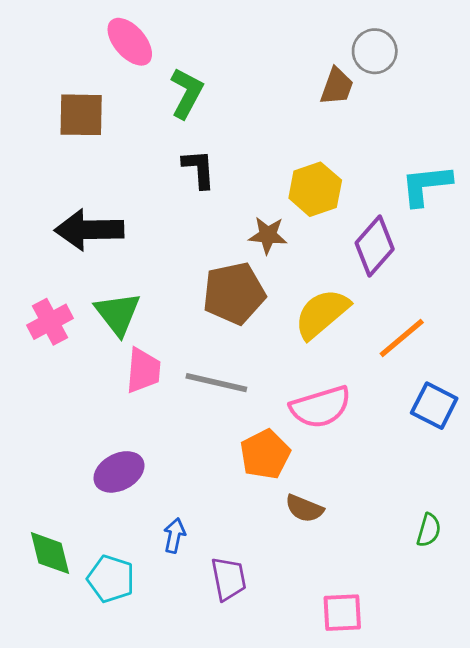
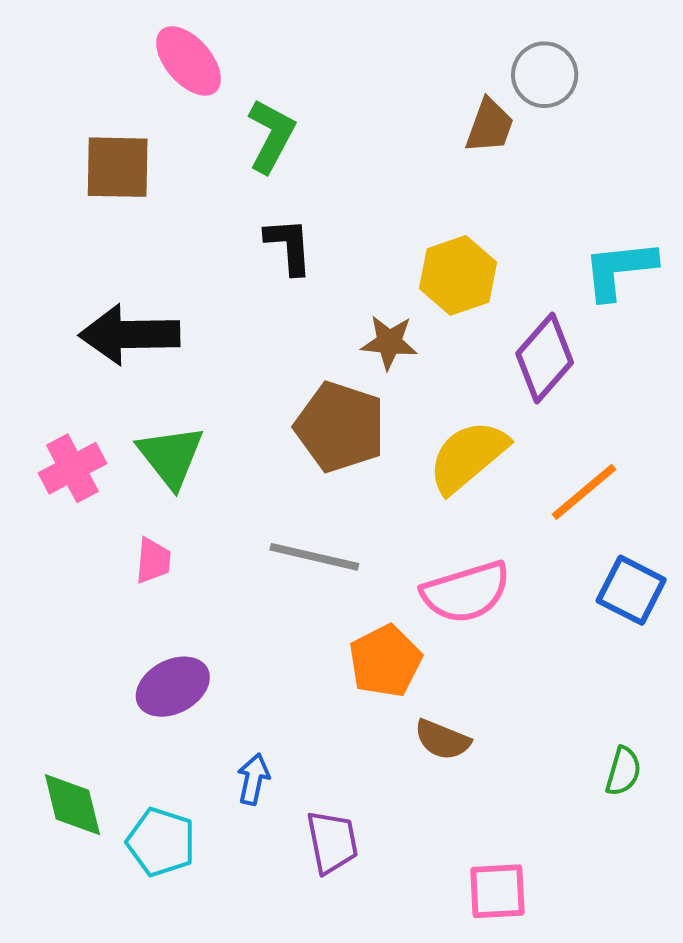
brown pentagon: (234, 293) -> (340, 427), turned 30
pink trapezoid: (143, 370) -> (153, 561), moved, size x0.7

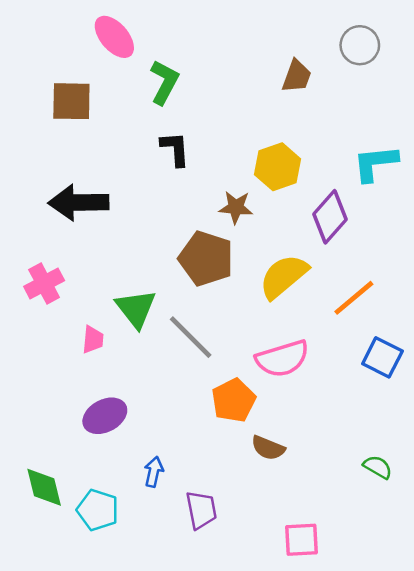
gray circle: (545, 75) -> (360, 45), moved
green triangle: (171, 456) -> (136, 309), moved
gray line: (314, 557) -> (191, 337), turned 32
green semicircle: (623, 771) -> (378, 467), turned -76

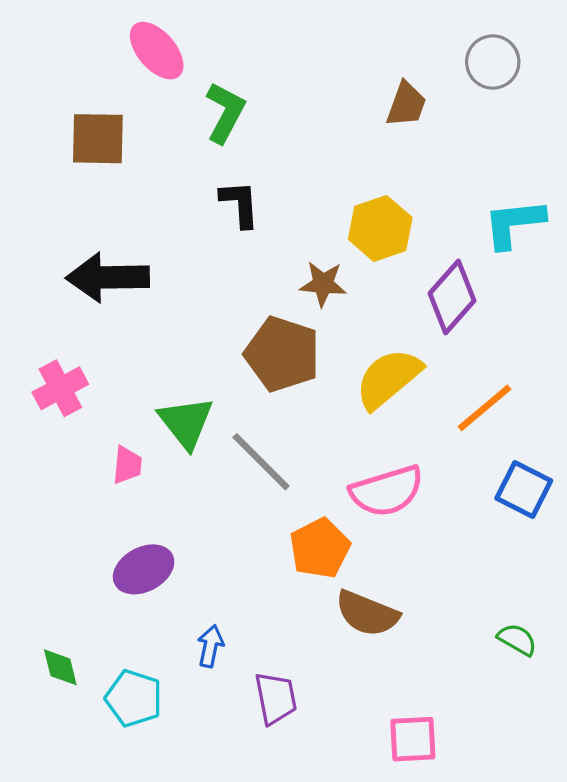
brown semicircle: (268, 448) -> (367, 613), size x1.4
green diamond: (44, 487) -> (60, 667), size x0.7

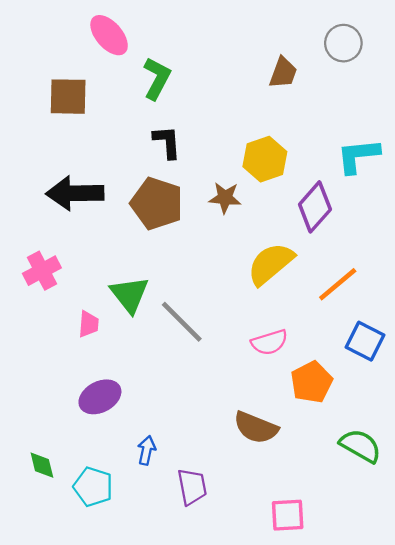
brown pentagon: (282, 354) -> (157, 203), moved
pink semicircle: (387, 491) -> (269, 342), size x0.7
orange pentagon: (320, 548) -> (312, 382), moved
green semicircle: (517, 640) -> (360, 446), size x1.5

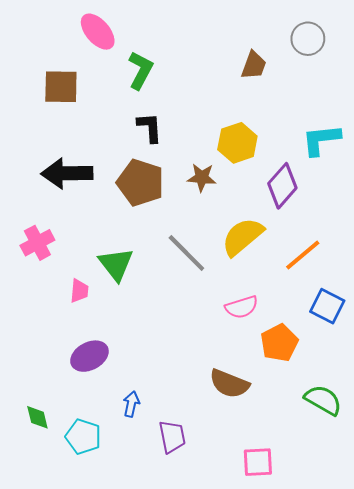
gray line: (182, 322) -> (186, 253), moved

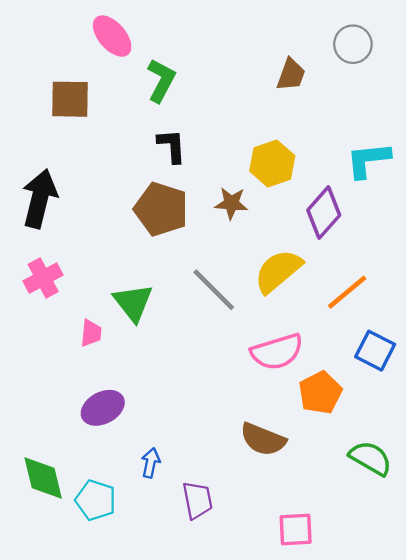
black arrow: (67, 173) -> (40, 199), moved, turned 105
pink semicircle: (242, 307) -> (277, 352), size x1.4
green diamond: (37, 417) -> (43, 478), size x1.6

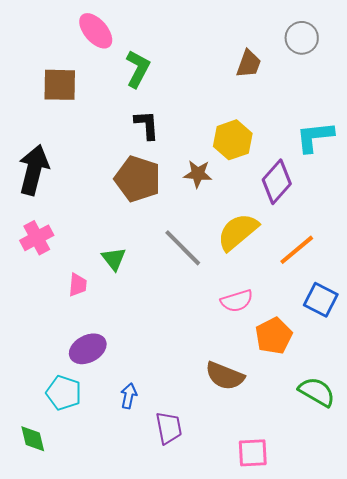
green triangle: (133, 303) -> (114, 259), size x0.7
pink semicircle: (277, 352) -> (237, 301), size x0.7
green diamond: (43, 478) -> (33, 439), moved, size x0.7
cyan pentagon: (96, 500) -> (64, 393), moved

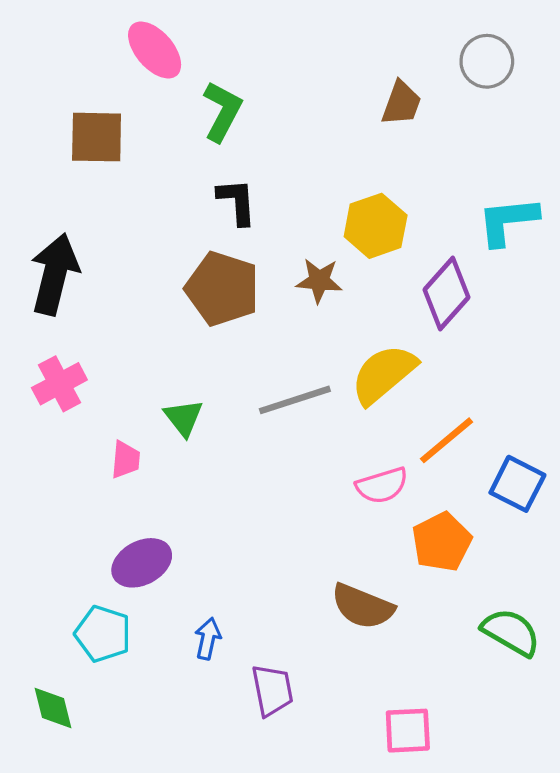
gray line: (183, 248) -> (295, 400), turned -63
orange line: (297, 250) -> (446, 440), moved

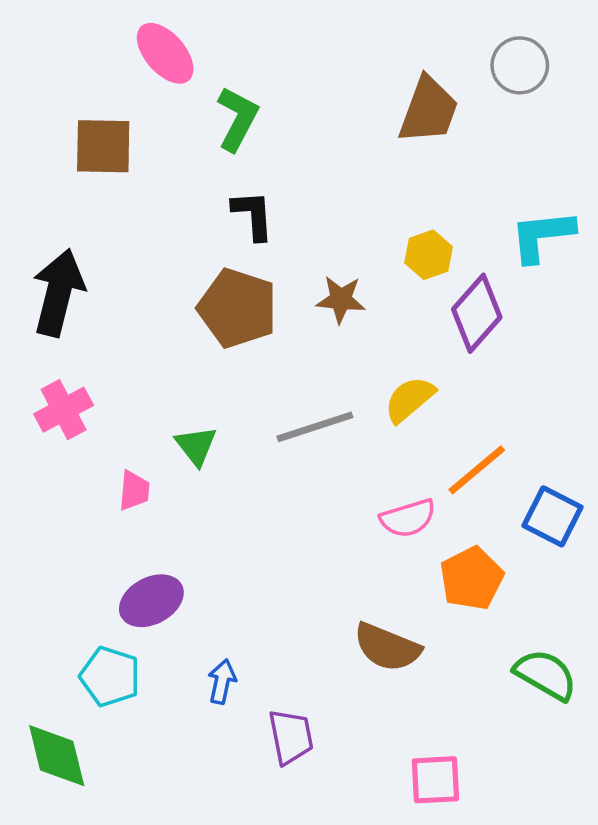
brown trapezoid: (401, 103) -> (429, 110), size x1.4
yellow hexagon: (376, 226) -> (429, 255), moved, size x0.7
yellow semicircle: (384, 374) -> (410, 399), size x0.7
green diamond: (53, 708) -> (57, 756), size x1.4

